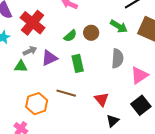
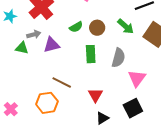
green rectangle: (78, 63) -> (91, 54), moved
pink triangle: (139, 75) -> (137, 78), turned -30
orange hexagon: (37, 104) -> (47, 103), moved

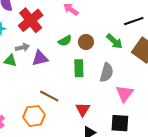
black square: (133, 108) -> (120, 123), turned 30

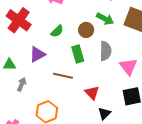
brown circle: (86, 42) -> (86, 30), moved
gray arrow: (22, 47) -> (22, 84), moved, turned -40
brown line: (49, 96) -> (63, 76), moved

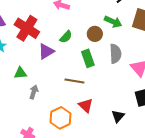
purple triangle: (37, 54) -> (46, 51), moved
red triangle: (92, 93) -> (86, 105), moved

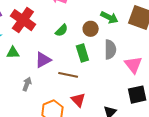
purple triangle: (46, 51) -> (43, 60), moved
green triangle: (20, 73) -> (13, 53), moved

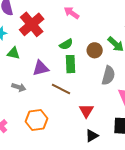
green rectangle: (82, 53) -> (70, 64), moved
gray arrow: (27, 84) -> (19, 87), turned 72
red triangle: (78, 100) -> (86, 111), moved

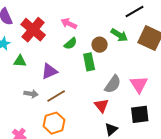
pink arrow: (72, 13) -> (69, 24), moved
green rectangle: (70, 64) -> (89, 62), moved
gray semicircle: (108, 75) -> (113, 84), moved, turned 30
brown line: (61, 89) -> (56, 96), moved, turned -48

